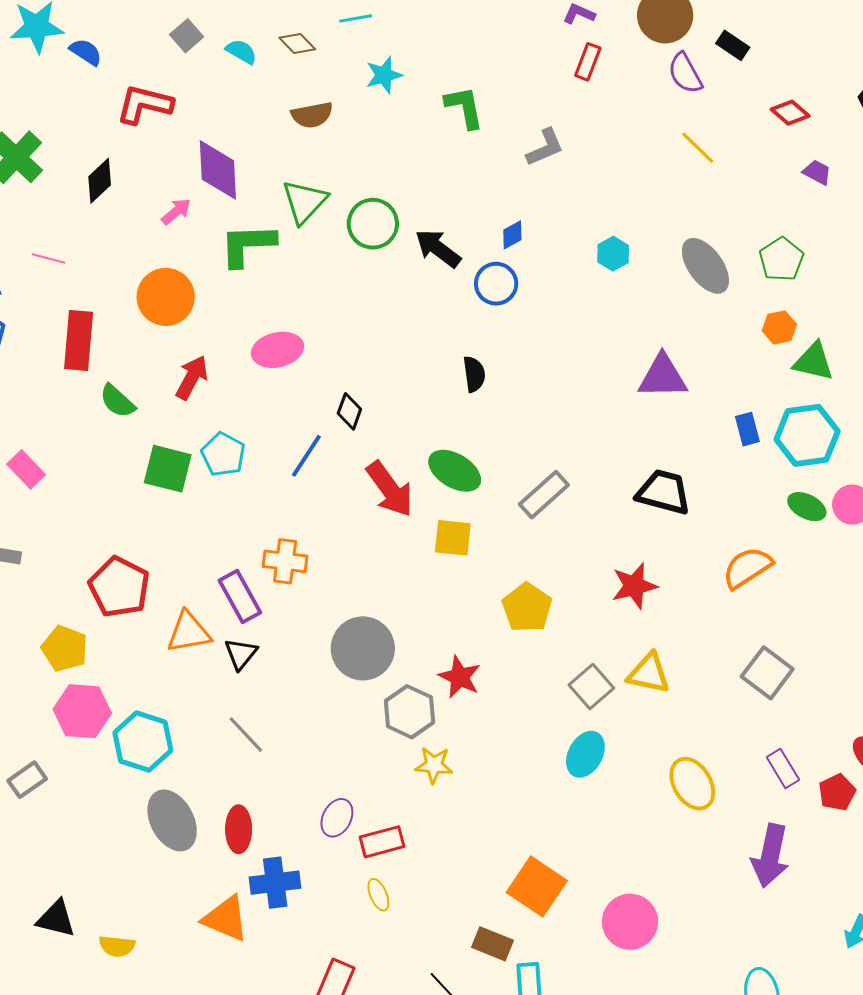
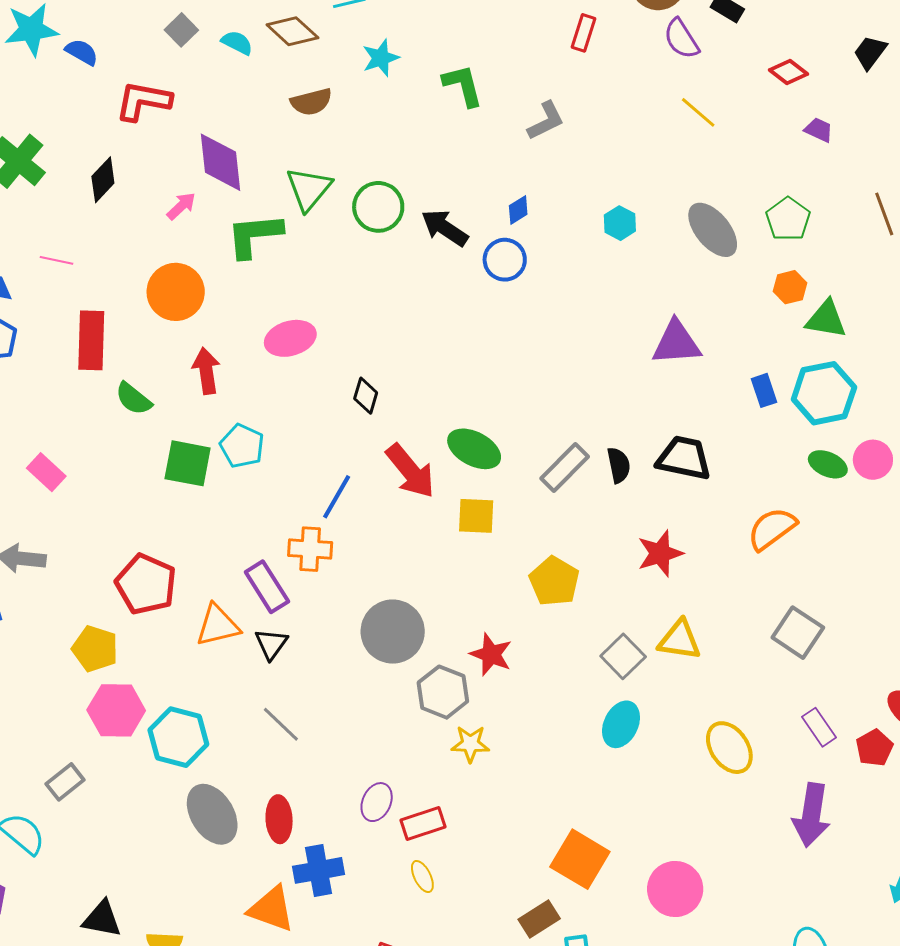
brown diamond: (297, 43) -> (292, 31), size x1.4
black semicircle: (474, 374) -> (619, 465), moved
red arrow: (192, 377) -> (206, 371), turned -33
blue line: (306, 456) -> (337, 497), moved
brown rectangle: (493, 944) -> (539, 919), turned -51

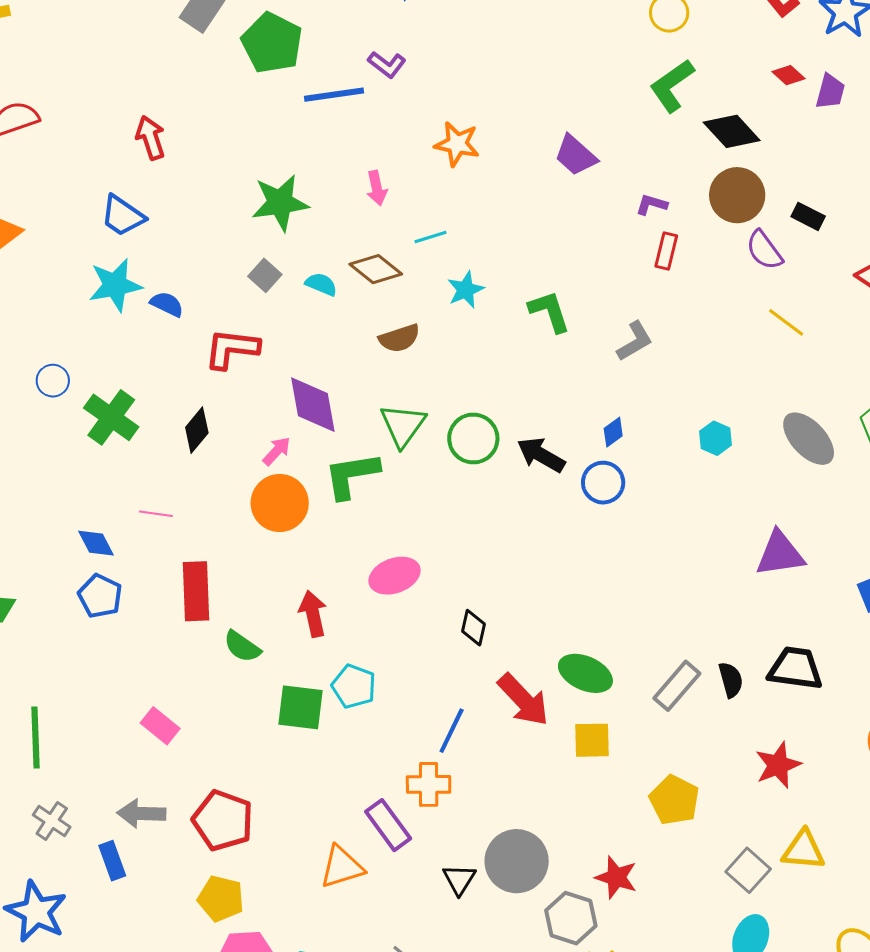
orange circle: (176, 292) -> (280, 503), moved
red pentagon: (146, 584) -> (223, 820), moved
black triangle: (271, 644) -> (459, 879), moved

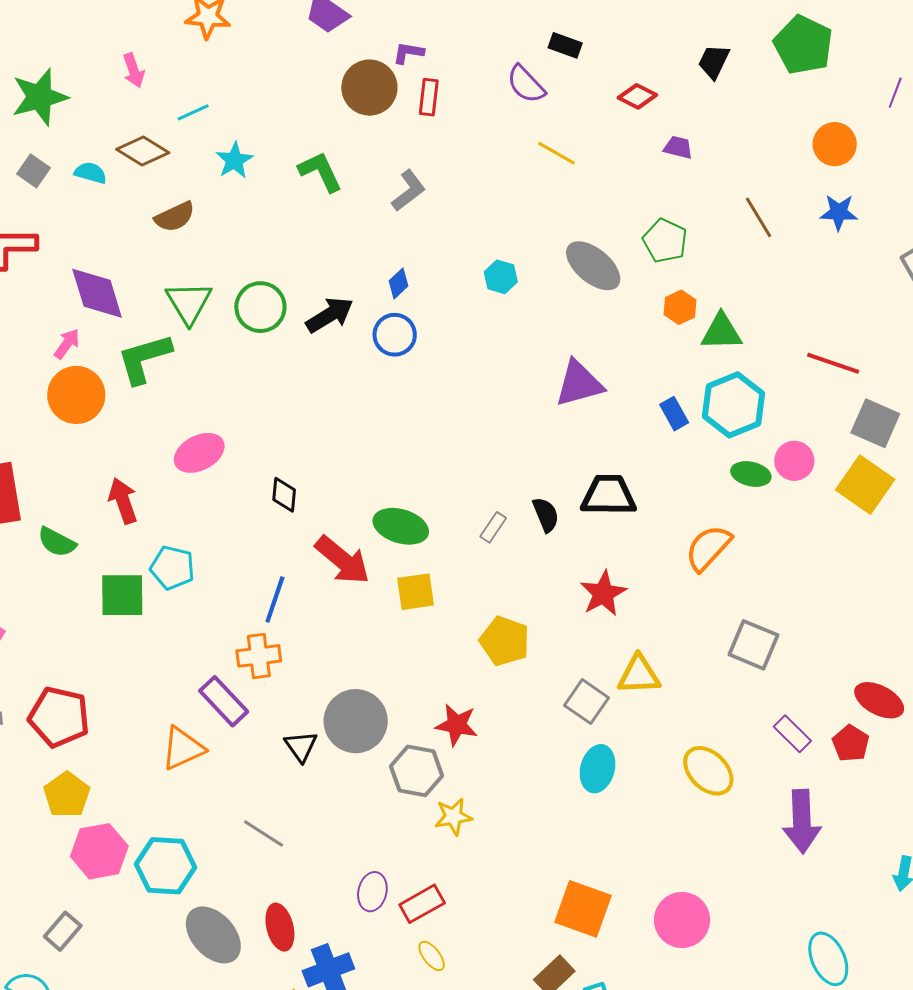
brown circle: (737, 195) -> (369, 88), moved
black arrow: (541, 455) -> (330, 315), turned 126
gray rectangle: (677, 686) -> (493, 527), size x0.6
yellow pentagon: (221, 899) -> (67, 795), turned 30

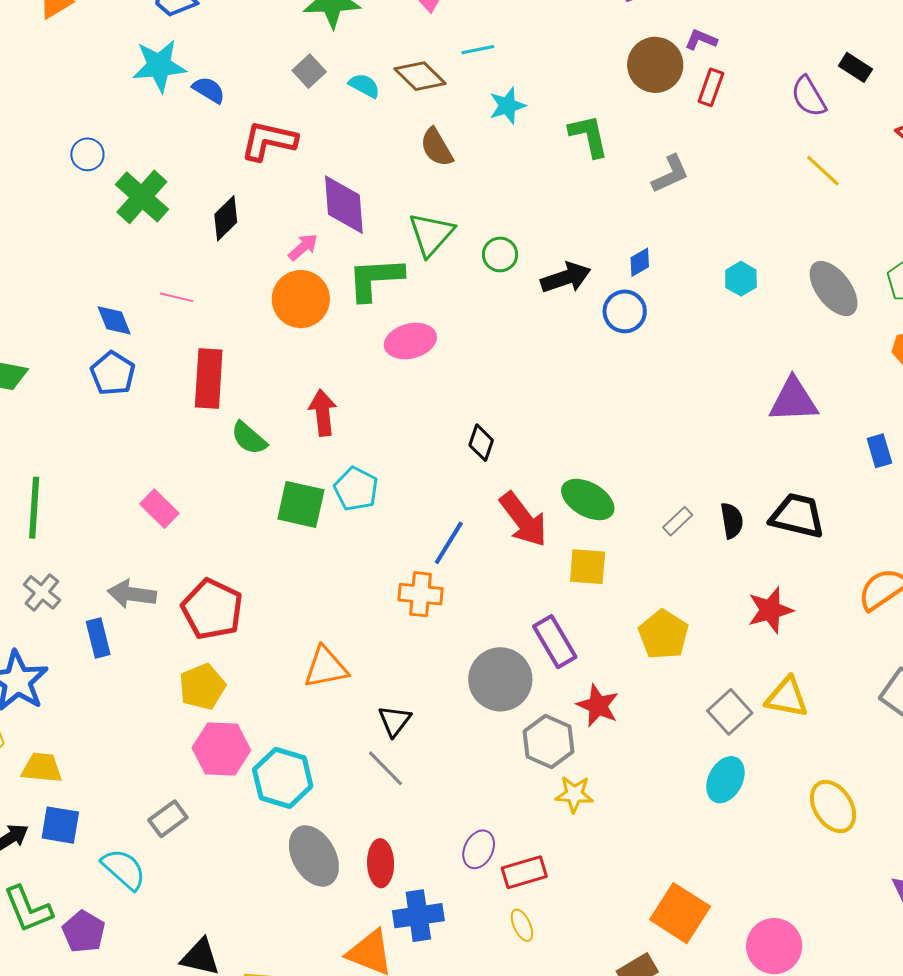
brown semicircle: (175, 217) -> (437, 147), turned 72
green circle: (260, 307) -> (500, 254), size x0.7
pink ellipse: (199, 453) -> (410, 341), moved
purple rectangle: (224, 701) -> (555, 642), moved
black triangle: (301, 746) -> (395, 721), moved

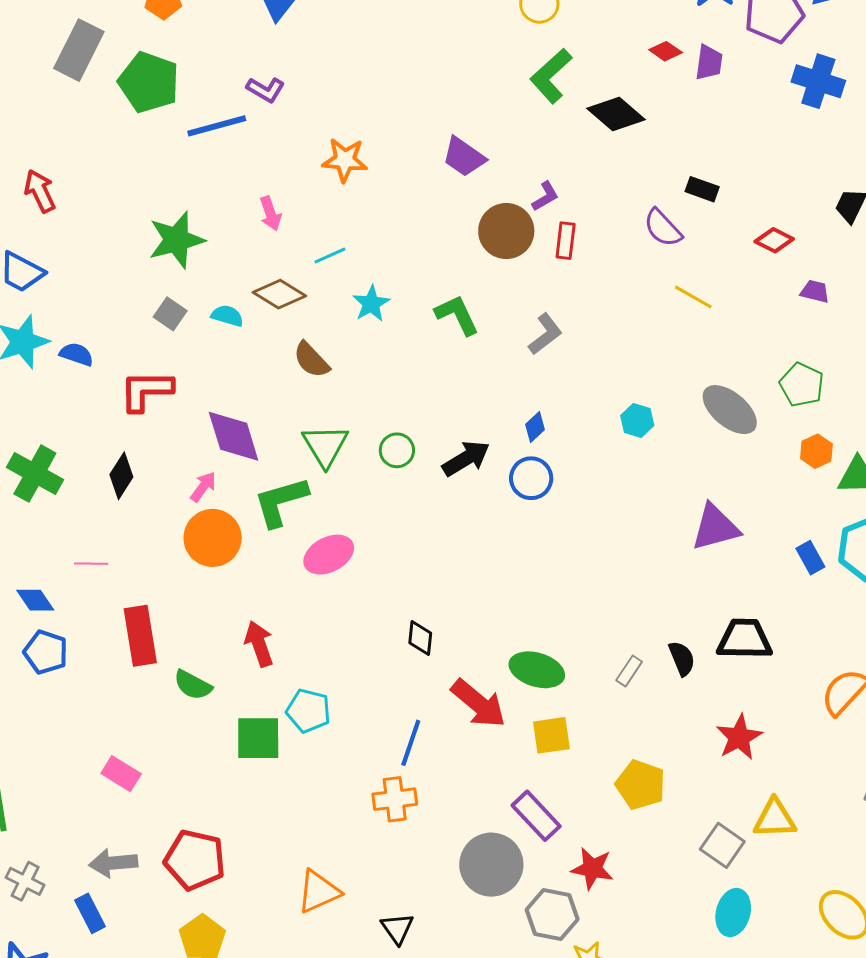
purple L-shape: (701, 40) -> (545, 196), turned 140

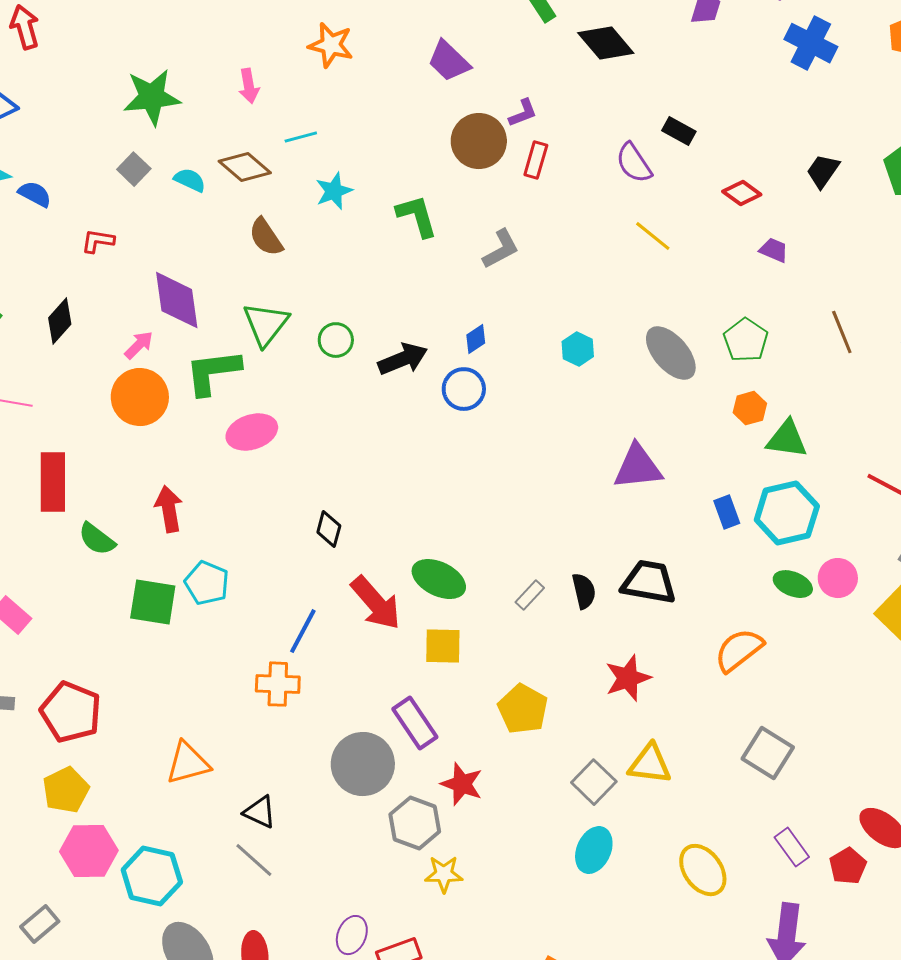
red L-shape: (146, 391) -> (98, 241), size x0.6
black triangle: (397, 928) -> (260, 812), turned -39

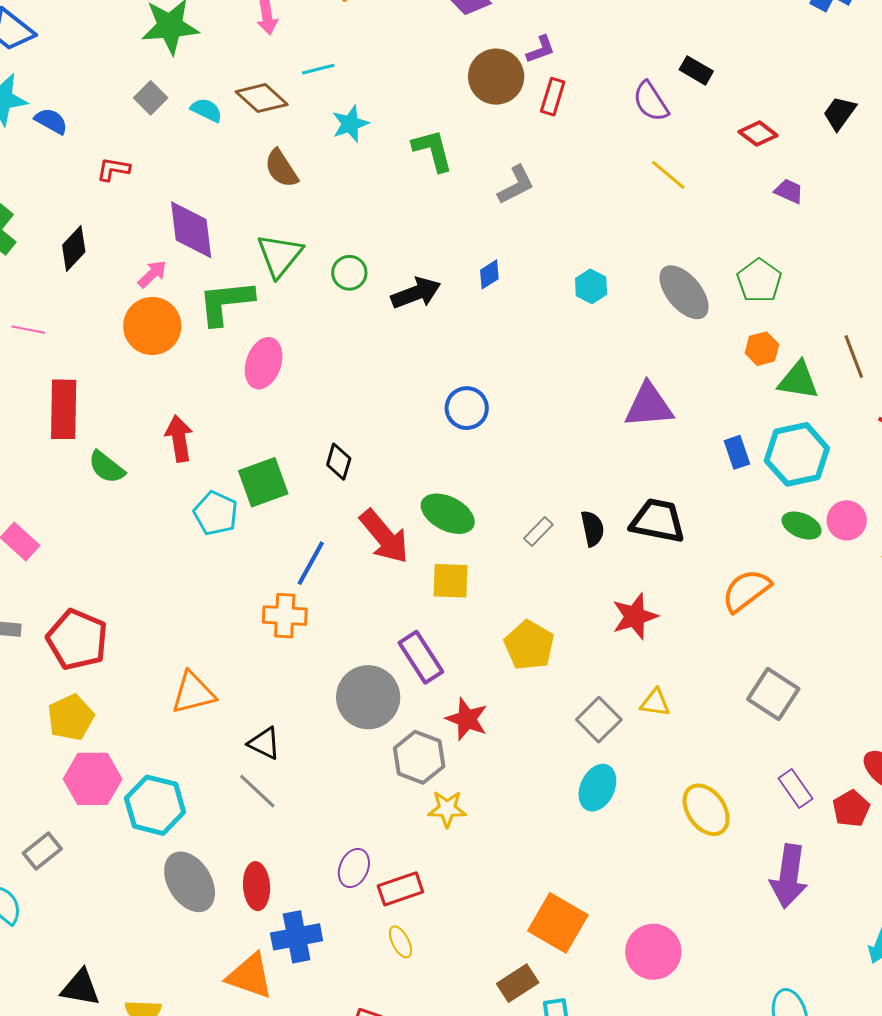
brown line: (842, 332) -> (854, 356), moved
blue circle: (464, 389) -> (467, 408), moved
pink ellipse: (252, 432) -> (264, 363), turned -54
green square: (153, 602) -> (263, 482), moved, turned -30
yellow triangle: (650, 764) -> (655, 703), size x0.7

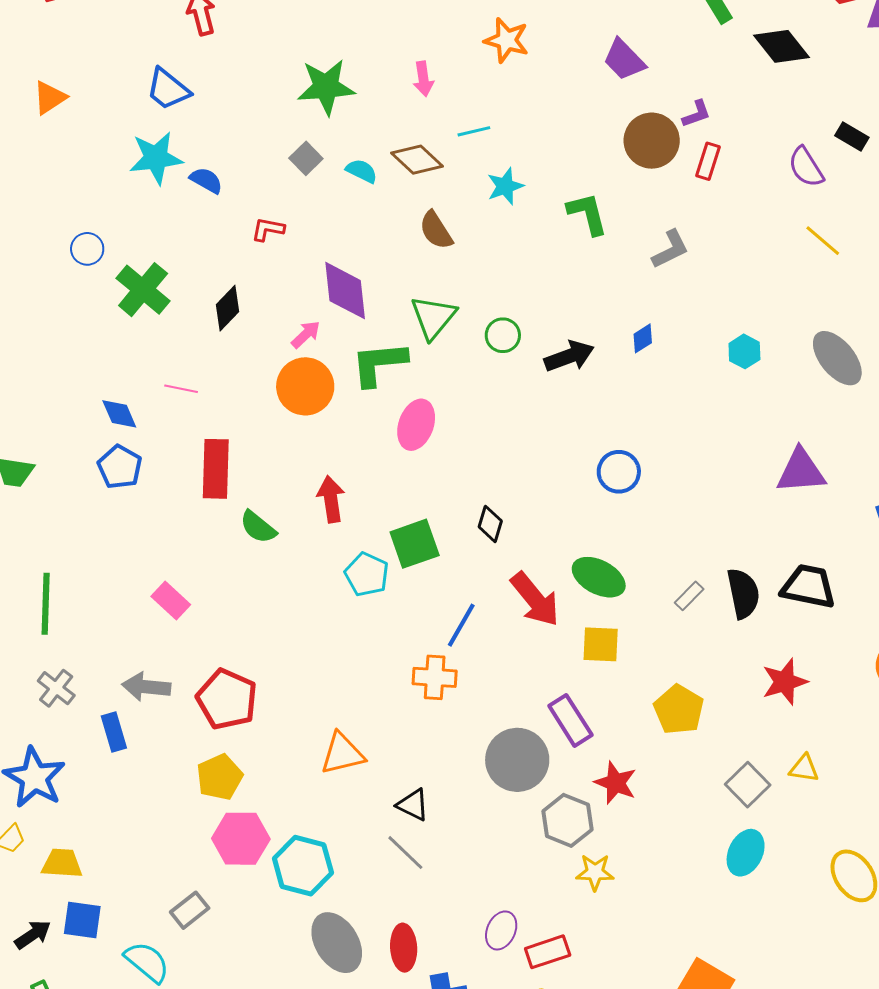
black semicircle: (592, 529) -> (743, 593), size x1.4

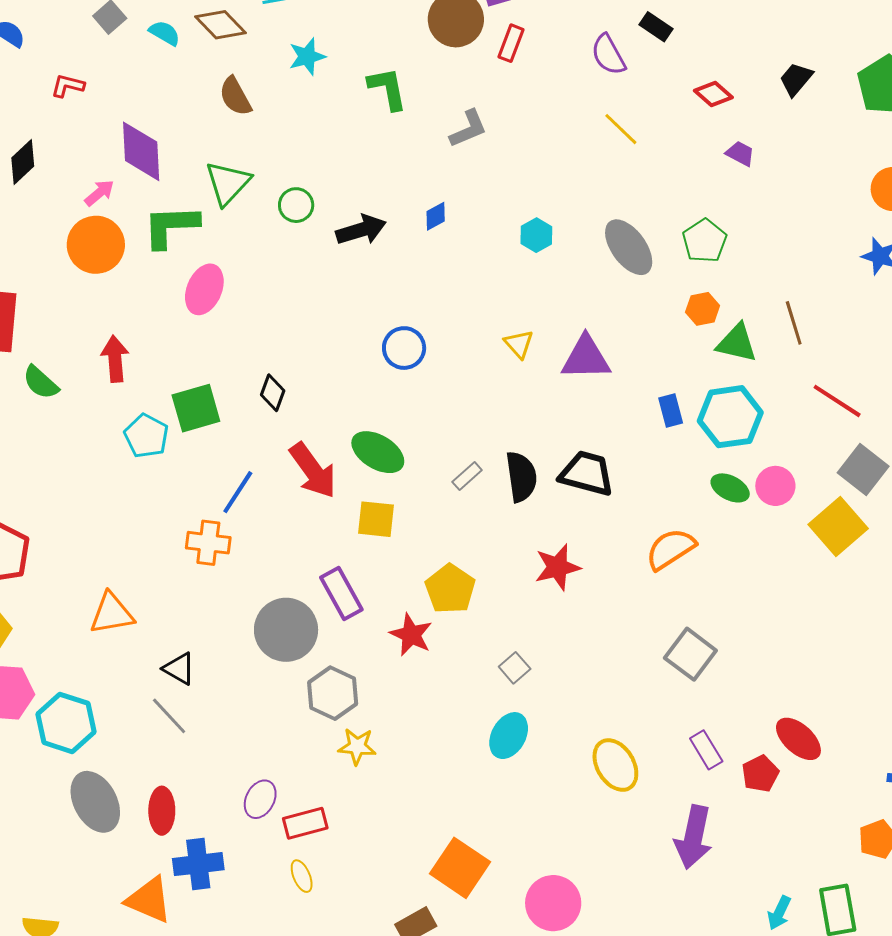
yellow triangle: (804, 768) -> (519, 344), moved, turned 36
red star: (616, 783) -> (411, 635), moved
gray square: (748, 785) -> (515, 668), size x0.7

